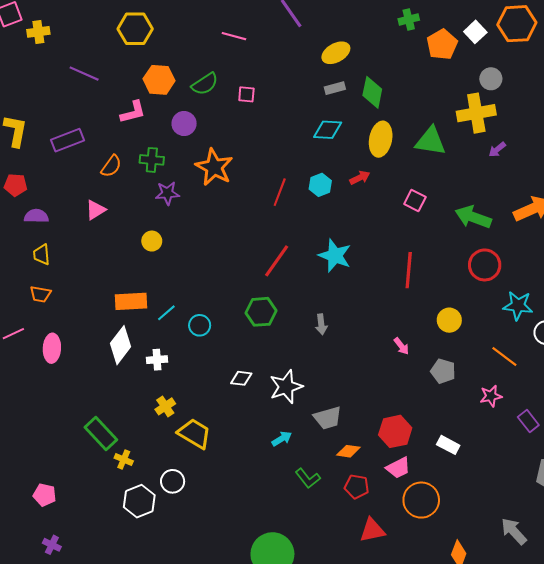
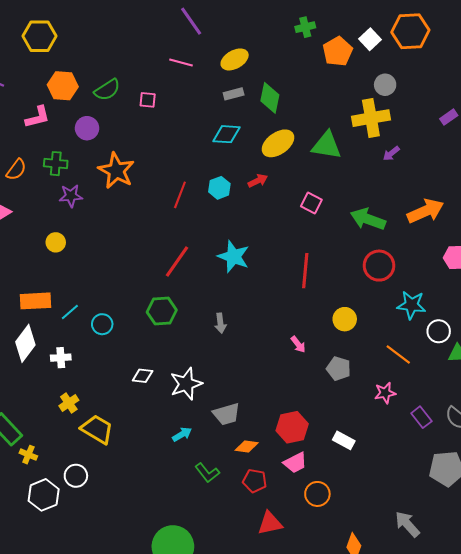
pink line: (234, 36) -> (181, 63), moved
yellow ellipse: (381, 139) -> (278, 143), turned 44
orange circle: (421, 500) -> (317, 494), size x0.7

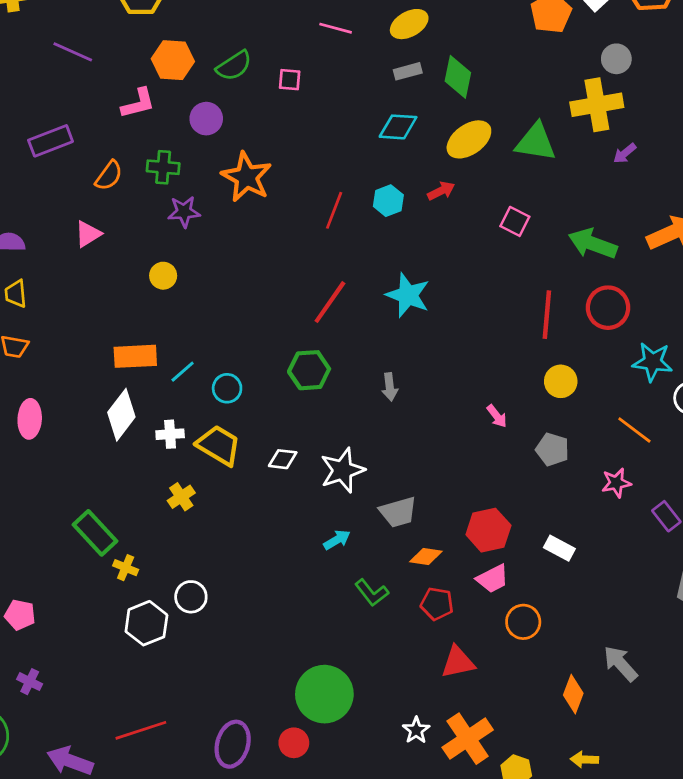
red line: (305, 271) -> (547, 315), moved
yellow trapezoid: (97, 429) -> (219, 445), moved
gray arrow: (407, 524) -> (620, 664), moved

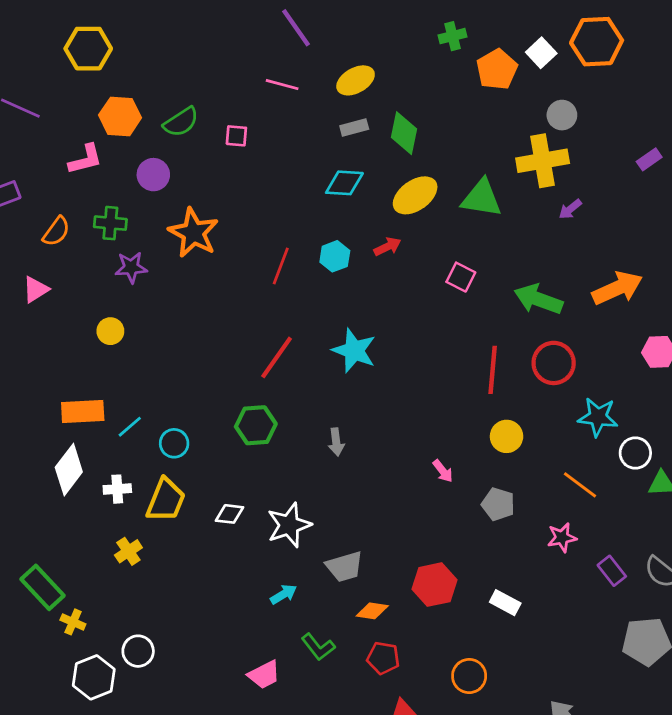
yellow trapezoid: (219, 445) -> (166, 500), turned 81
pink trapezoid: (493, 579) -> (264, 675), moved

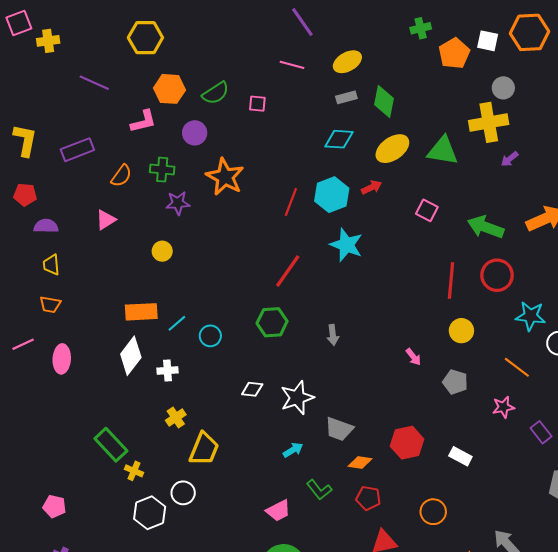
white square: (541, 53) -> (488, 41), turned -35
cyan hexagon: (335, 256) -> (332, 195), size x1.5
cyan star: (354, 351) -> (346, 245), moved
yellow trapezoid: (166, 500) -> (204, 449), moved
gray trapezoid: (344, 567) -> (339, 429), turned 36

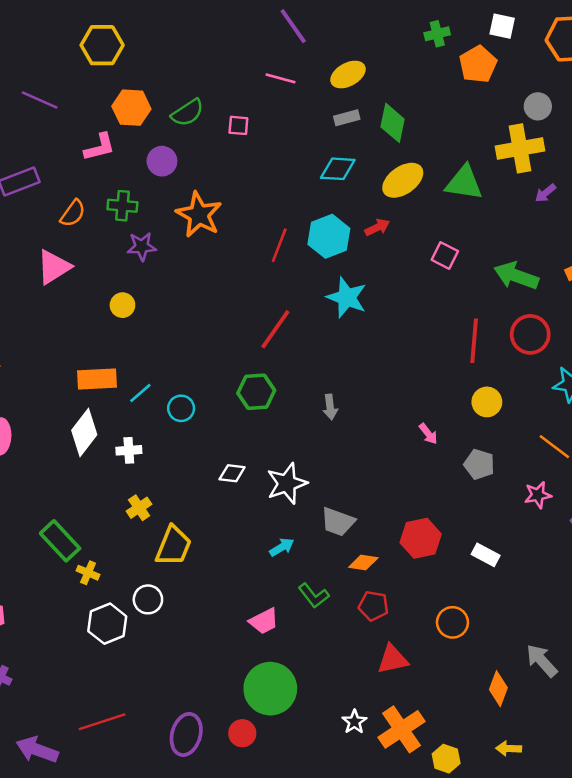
white square: (488, 41) -> (502, 26), moved
pink triangle: (106, 220) -> (54, 267), size x1.4

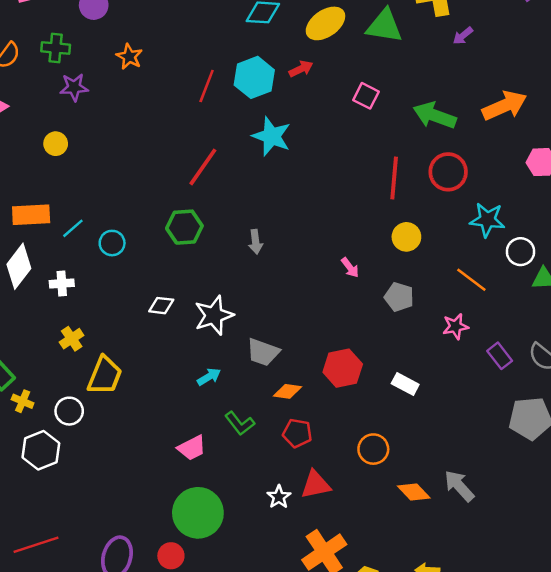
orange star: (199, 215) -> (129, 57), size x0.6
white circle: (148, 599) -> (69, 411), moved
orange diamond: (498, 689) -> (414, 492), moved, turned -64
white star: (354, 722) -> (279, 497), moved

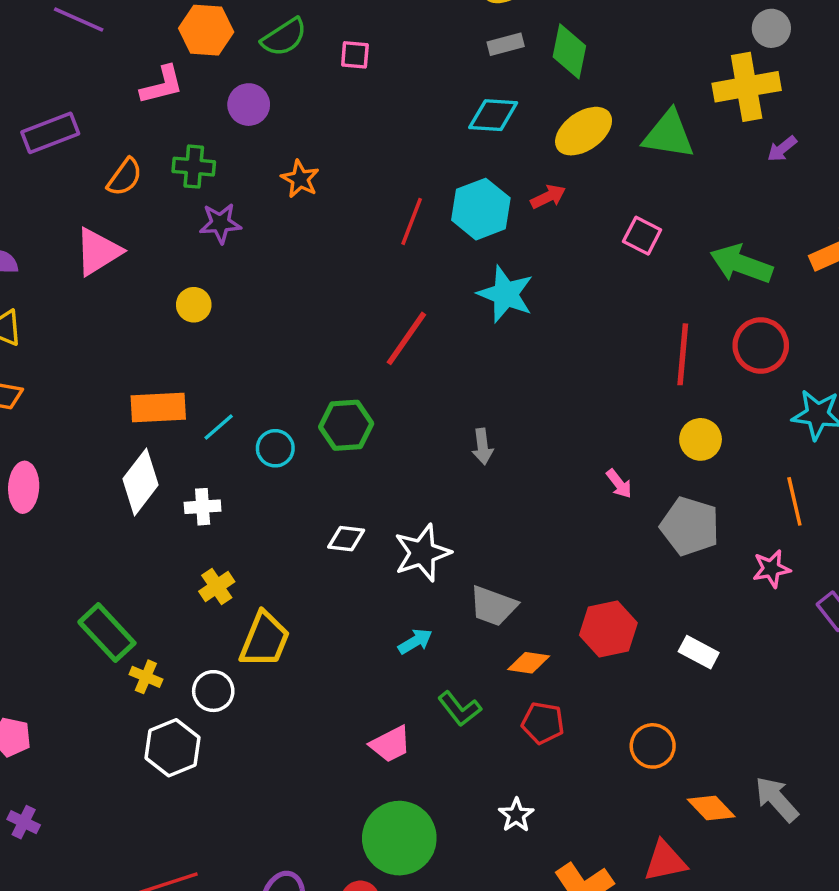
green hexagon: (184, 227) -> (346, 425), moved
orange line: (471, 280) -> (794, 501), turned 40
gray pentagon: (399, 297) -> (690, 526), size x1.4
red triangle: (316, 485) -> (665, 861), moved

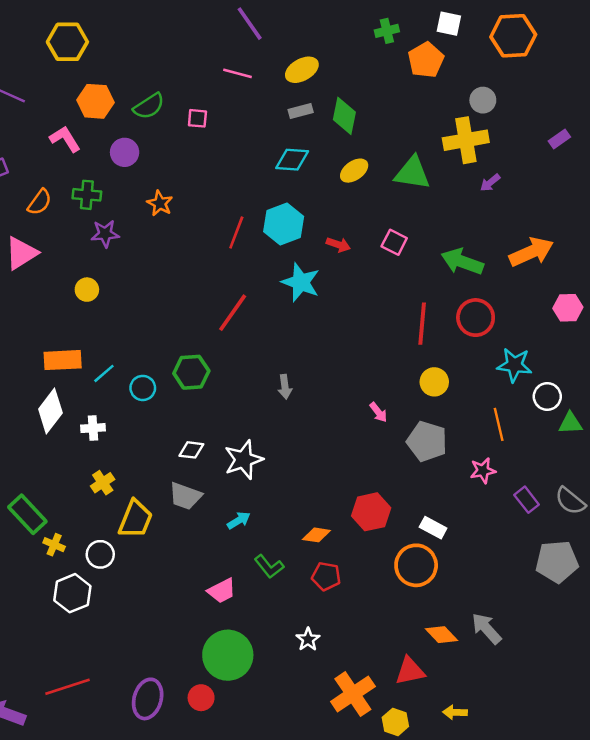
pink L-shape: (162, 85) -> (65, 139), turned -108
yellow ellipse: (584, 131) -> (354, 171), size x0.7
red arrow: (548, 197) -> (338, 245), moved, turned 45
gray trapezoid: (493, 606) -> (185, 496), moved
orange circle: (653, 746) -> (416, 565), moved, size x1.4

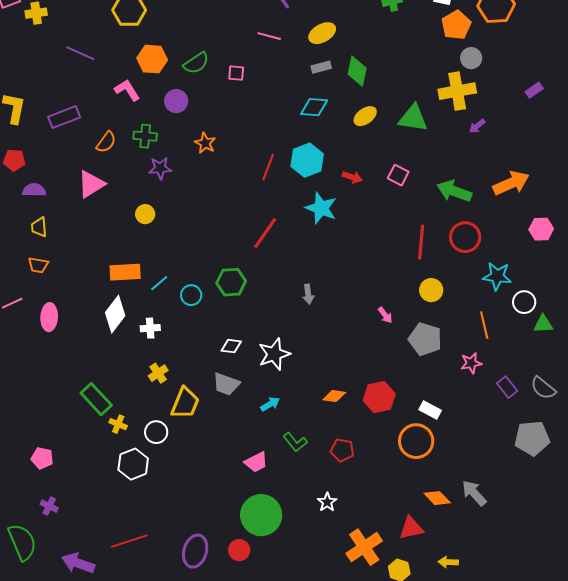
orange pentagon: (426, 60) -> (456, 25), moved
orange diamond: (316, 535) -> (334, 396), moved

